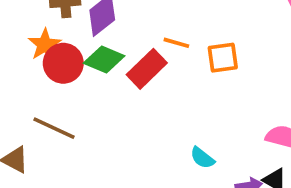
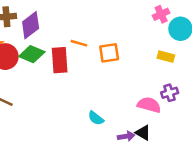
red rectangle: (147, 69) -> (60, 60), turned -50

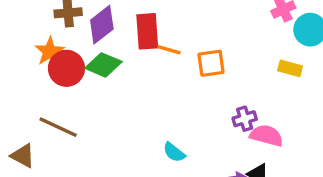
red rectangle: (60, 60) -> (147, 31), moved
purple cross: (170, 93) -> (245, 119), moved
cyan semicircle: (96, 118) -> (174, 152), moved

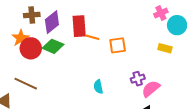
pink semicircle: (267, 136) -> (151, 89), turned -54
cyan semicircle: (174, 152) -> (98, 87), moved, turned 40

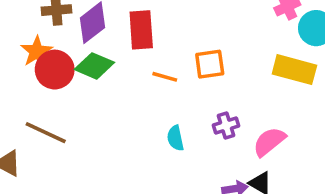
orange line: (92, 37) -> (165, 77), moved
yellow rectangle: (165, 48) -> (294, 70), size x1.6
purple cross: (138, 79) -> (226, 125), moved

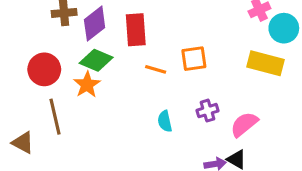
orange star: (37, 52) -> (87, 85), moved
red circle: (55, 70) -> (44, 69), moved
brown line: (46, 133) -> (55, 117), turned 52

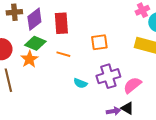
orange line: (156, 69) -> (63, 54), moved
purple cross: (208, 111) -> (108, 76), size x1.6
cyan semicircle: (165, 121) -> (80, 83), turned -56

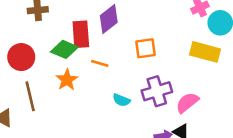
purple diamond: (34, 19) -> (109, 19), moved
red rectangle: (61, 23) -> (81, 34), moved
orange star: (29, 59) -> (67, 80), moved

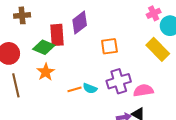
yellow rectangle: (205, 52) -> (158, 49), turned 30
orange line: (100, 63) -> (74, 89), moved, turned -32
pink semicircle: (187, 103) -> (143, 90), turned 30

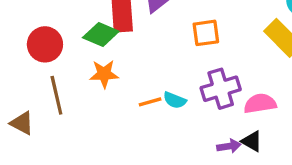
orange star: (46, 72) -> (104, 74), turned 30

